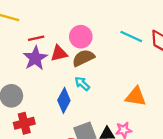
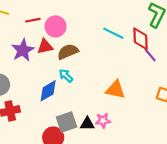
pink circle: (81, 37) -> (56, 26), moved
red line: (36, 38) -> (33, 20), moved
blue diamond: (64, 100) -> (48, 91), turned 30

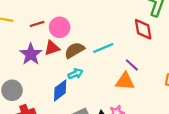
cyan line: (113, 33) -> (103, 48), moved, turned -42
purple line: (150, 55) -> (132, 65), moved
cyan arrow: (66, 76) -> (75, 74), turned 120

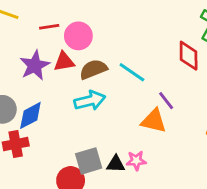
cyan line: (103, 48) -> (132, 72), turned 48
cyan arrow: (75, 74) -> (90, 101), size x1.5
blue diamond: (60, 90) -> (30, 115), moved

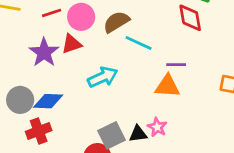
brown semicircle: (93, 69) -> (116, 22), moved
purple line: (166, 101) -> (176, 65), turned -42
blue diamond: (30, 115) -> (48, 101), turned 40
pink star: (136, 161) -> (157, 127), turned -30

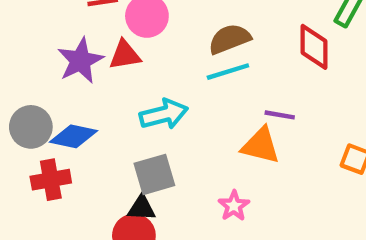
brown semicircle: (116, 22) -> (230, 39), moved
cyan line: (139, 43) -> (228, 72), turned -52
black triangle: (138, 134) -> (142, 208), moved
gray square: (112, 135) -> (154, 174), moved

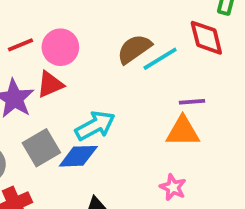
cyan line: (228, 72) -> (160, 59), moved
blue diamond: (73, 136) -> (78, 156), moved
gray square: (154, 174) -> (41, 148), moved

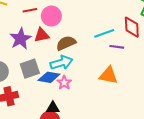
brown semicircle: (134, 49) -> (66, 43), moved
purple line: (192, 102) -> (117, 47), moved
pink star: (173, 187) -> (64, 83), moved

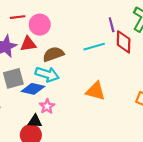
purple line: (117, 47) -> (112, 25), moved, turned 64
cyan arrow: (61, 63) -> (47, 74), turned 30
pink star: (64, 83) -> (47, 106), moved

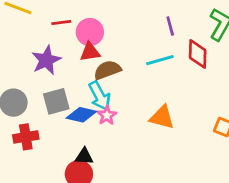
purple line: (112, 25) -> (170, 26), moved
red triangle: (28, 44) -> (90, 52), moved
cyan arrow: (47, 74) -> (100, 96), turned 45
pink star: (47, 106) -> (107, 115), moved

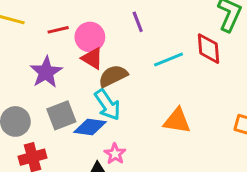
purple line: (170, 26) -> (138, 22), moved
red triangle: (90, 52) -> (92, 58), turned 45
pink star: (107, 115) -> (115, 154), moved

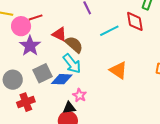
pink circle: (90, 37) -> (21, 26), moved
brown semicircle: (113, 76) -> (74, 45), turned 72
orange triangle: (177, 121) -> (118, 70), turned 30

